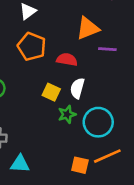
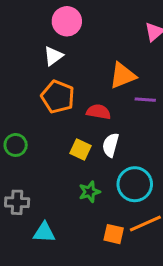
green star: (67, 114) -> (89, 192), moved

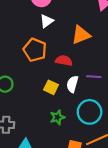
white triangle: (53, 56) -> (47, 21), moved
purple line: (145, 100) -> (94, 77), moved

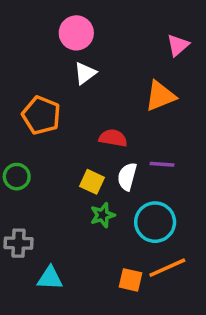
orange triangle: (81, 35) -> (160, 96), moved
orange pentagon: (35, 50) -> (41, 115), moved
green star: (57, 117) -> (103, 215), moved

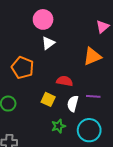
yellow square: (92, 182) -> (48, 99), moved

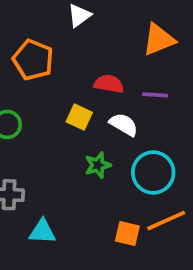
purple line: (93, 96) -> (155, 95), moved
white semicircle: (73, 104) -> (124, 124), turned 105

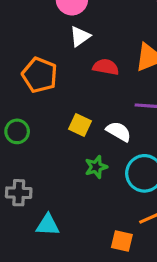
red semicircle: (109, 84) -> (106, 67), moved
orange square: (127, 233) -> (122, 241), moved

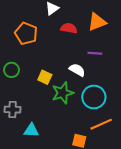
yellow square: (80, 125) -> (45, 77), moved
green star: (96, 167) -> (63, 93), size x1.5

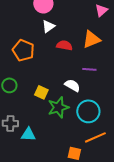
cyan triangle: (31, 130) -> (28, 134), moved

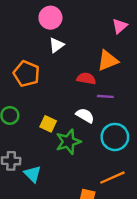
red semicircle: (64, 45) -> (86, 79), moved
cyan circle: (88, 111) -> (115, 137), moved
cyan triangle: (28, 134) -> (33, 174), turned 42

